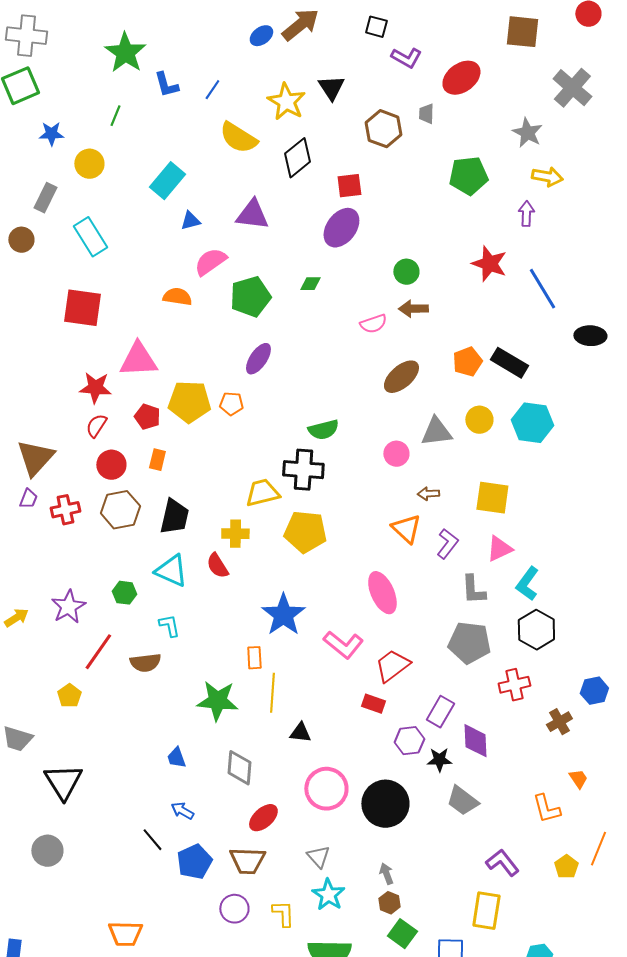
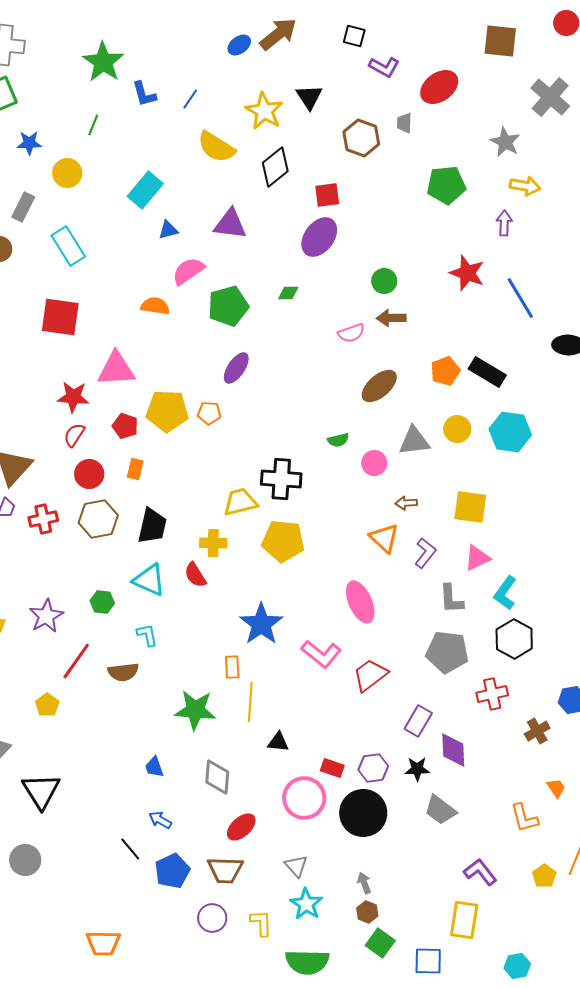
green semicircle: (323, 430) -> (338, 440), moved, size x0.7
red rectangle: (373, 704) -> (332, 768), moved
purple hexagon: (409, 741) -> (373, 768), moved

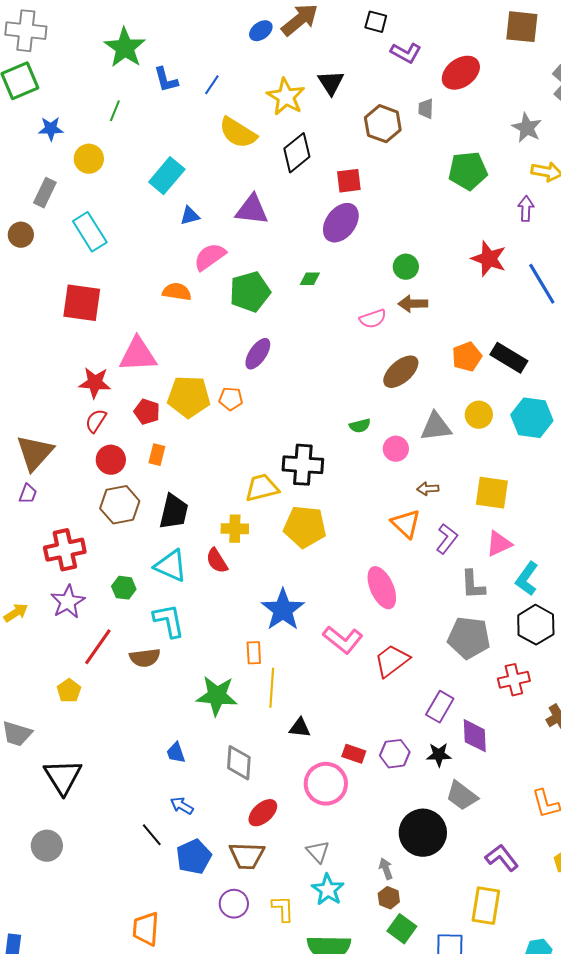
red cross: (43, 519) -> (65, 550), moved, size x1.4
cyan L-shape: (147, 635) -> (169, 621), size x1.5
black circle: (363, 813) -> (423, 833), moved
orange trapezoid: (103, 943) -> (146, 929), moved, turned 93

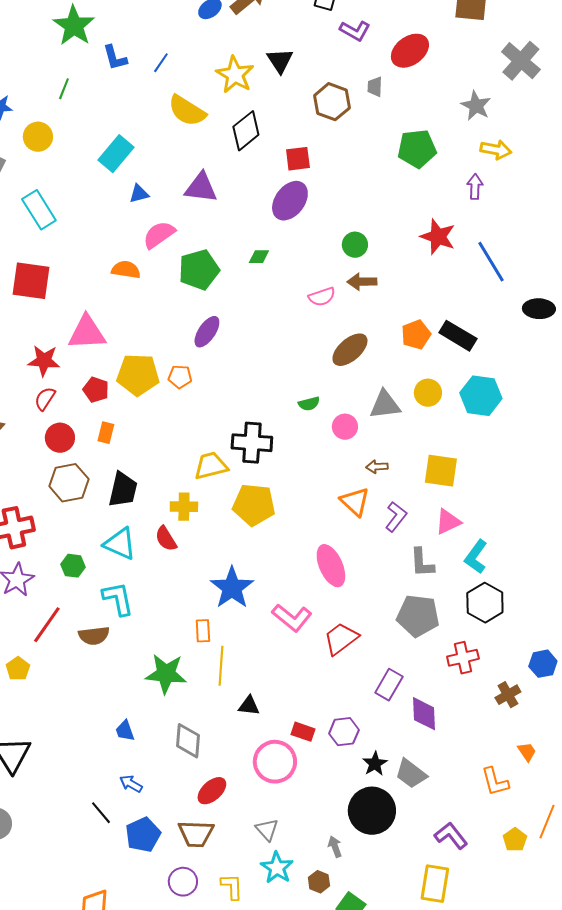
black star: (439, 755) -> (375, 764), moved, turned -30
brown hexagon: (389, 898) -> (319, 882), moved

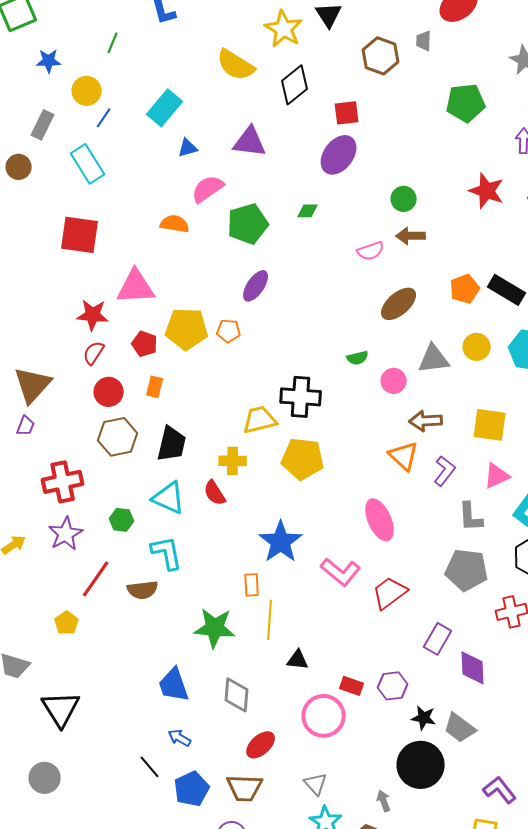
blue line: (161, 63) -> (104, 118), moved
brown arrow: (377, 467) -> (426, 421), size x1.5
blue trapezoid: (125, 731) -> (174, 685), size x1.6
black star: (375, 764) -> (424, 718), turned -30

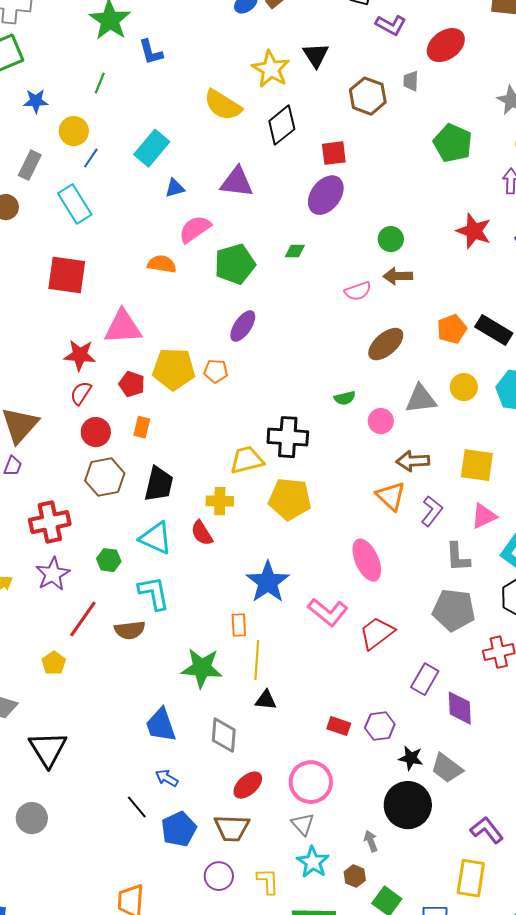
green pentagon: (466, 103) -> (453, 143), turned 30
black triangle: (298, 660) -> (266, 700), moved
pink circle: (324, 716) -> (311, 782), moved

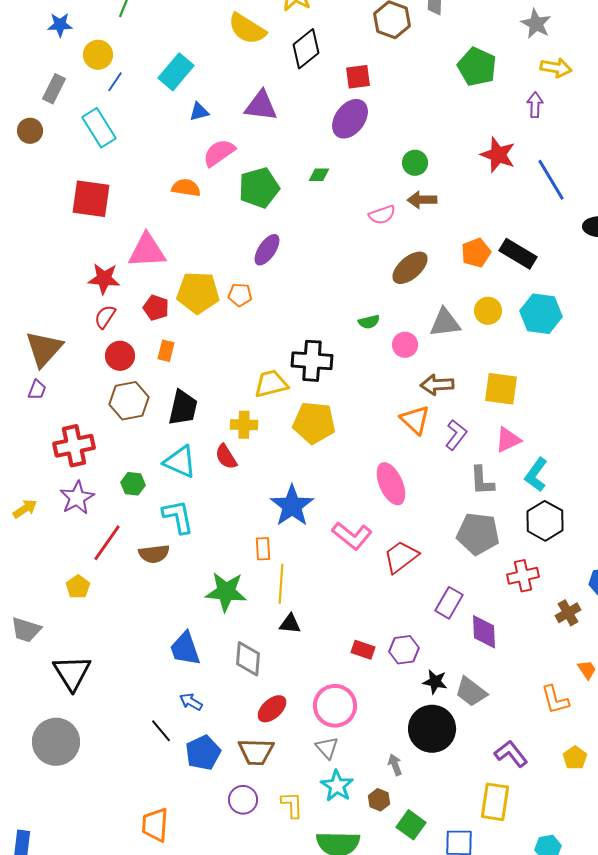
gray circle: (32, 818) -> (56, 742), size x1.5

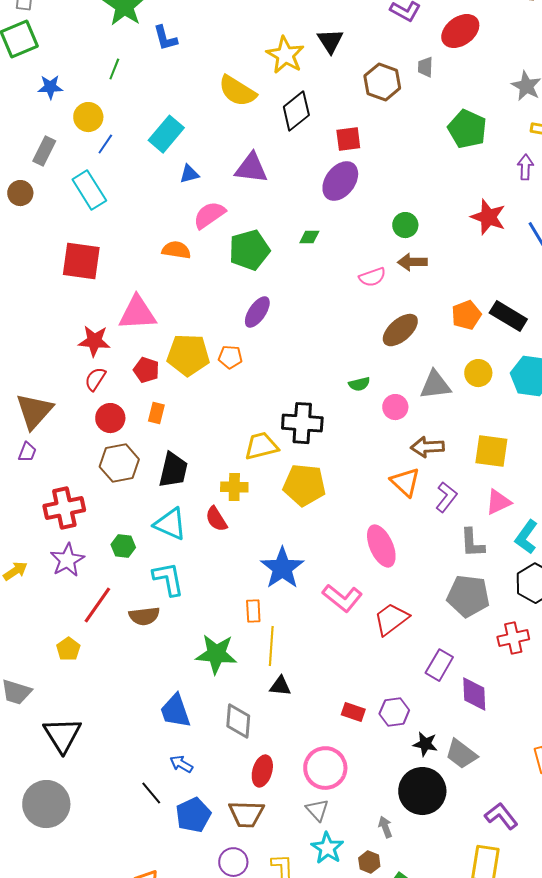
red ellipse: (272, 709) -> (262, 771), turned -32

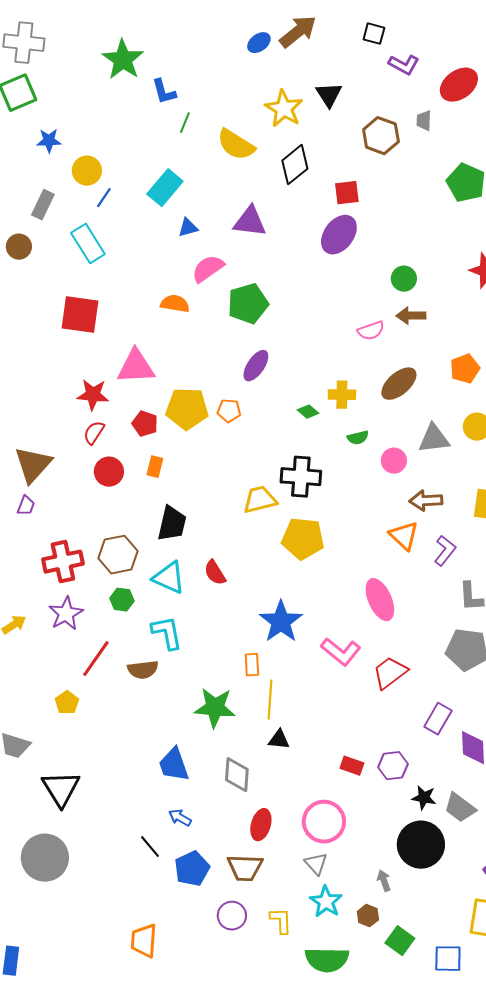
green line: (114, 69) -> (185, 123), moved
green diamond: (309, 237) -> (308, 412), moved, turned 40
brown hexagon: (119, 463) -> (118, 555), moved
yellow cross: (234, 487) -> (342, 395), moved

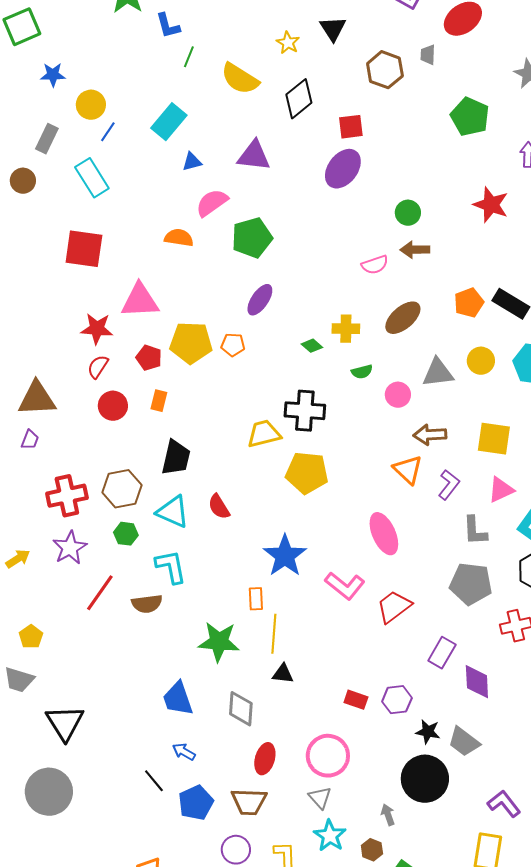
yellow star: (284, 109) -> (288, 43), size x0.6
brown triangle: (33, 465) -> (37, 399), turned 45
yellow pentagon: (67, 703) -> (31, 637), moved

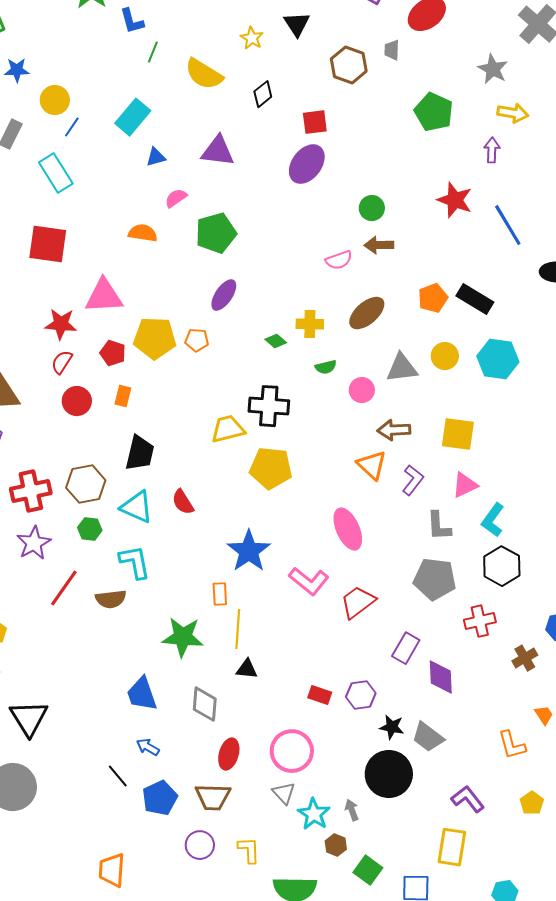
black diamond: (299, 99) -> (263, 94), size x0.7
pink semicircle: (212, 203) -> (176, 198), size x0.7
cyan star: (330, 836) -> (314, 814), moved

